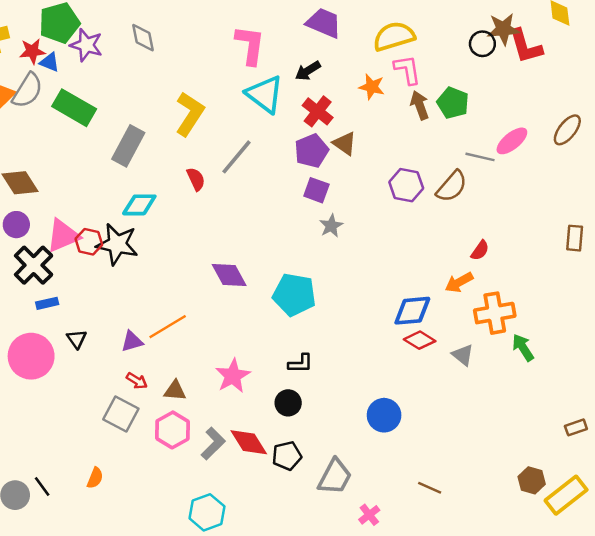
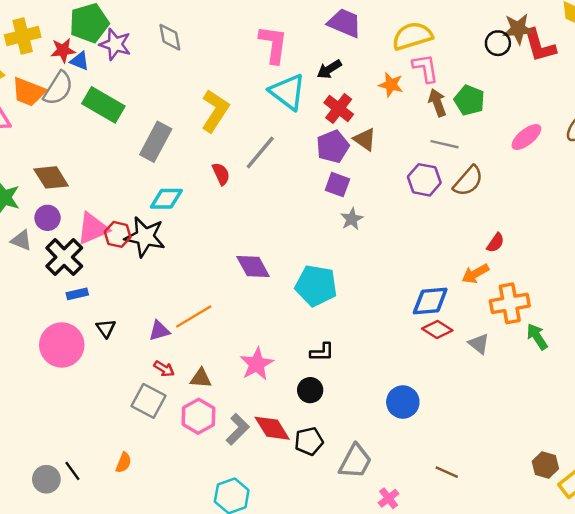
gray line: (480, 157) -> (444, 144), moved

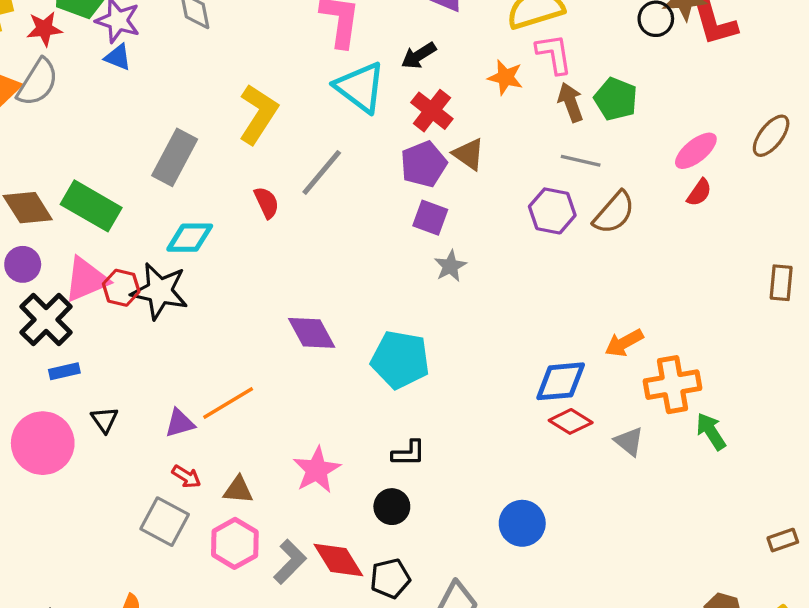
blue triangle: (80, 61) -> (118, 57), moved
green rectangle: (103, 105) -> (91, 206), moved
red semicircle: (496, 243) -> (699, 193), moved

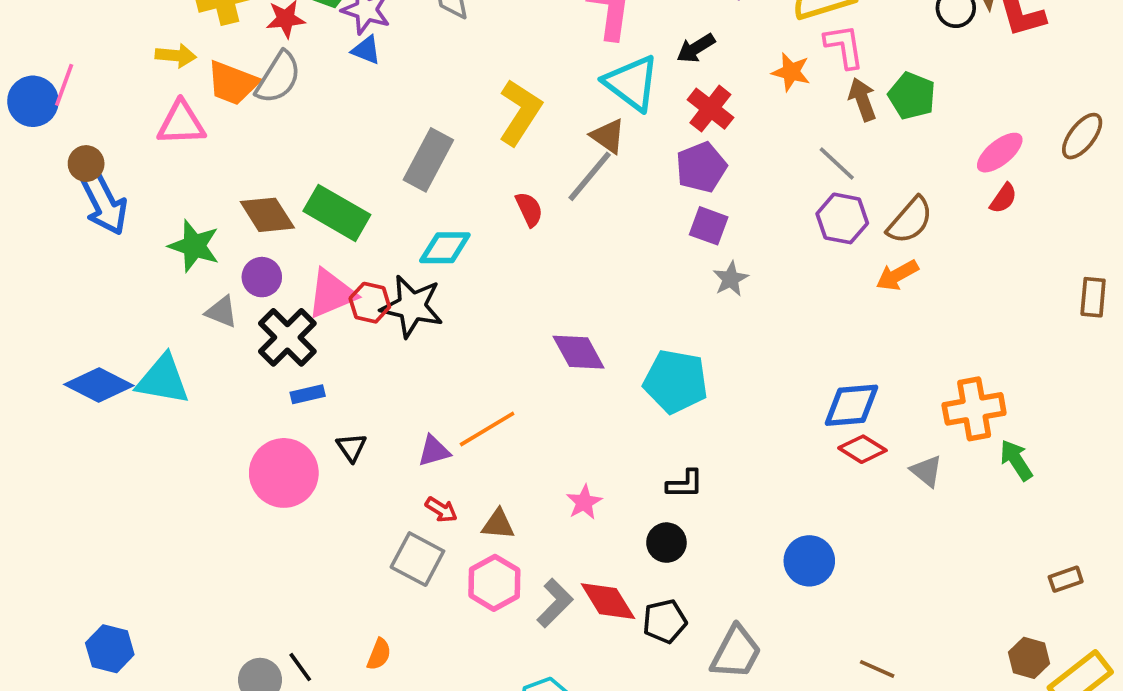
brown triangle: (469, 154) -> (608, 136), moved
gray line: (581, 161) -> (837, 164), moved, turned 30
orange arrow: (624, 343) -> (897, 275), moved
pink star: (317, 470) -> (584, 502), size x0.7
brown rectangle: (783, 540) -> (1066, 579), moved

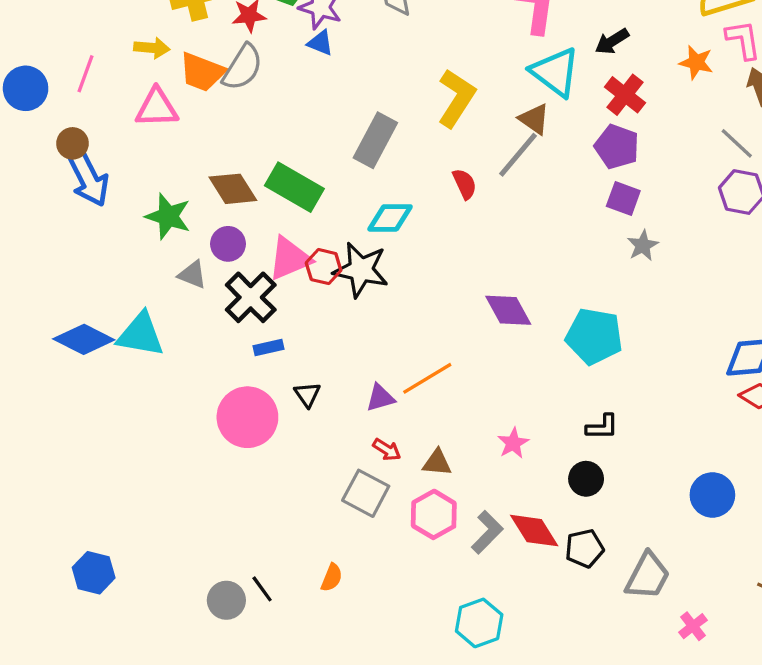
pink line: (64, 85) -> (85, 74), moved
purple pentagon: (701, 167) -> (617, 147), turned -30

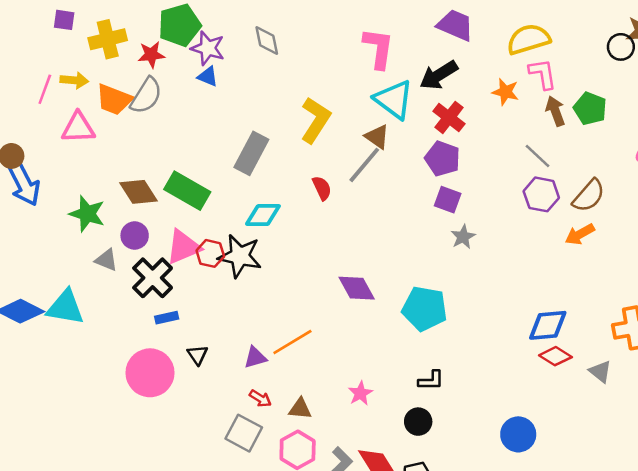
black arrow: (612, 41) -> (439, 75), size x1.4
pink line: (85, 74) -> (45, 89), moved

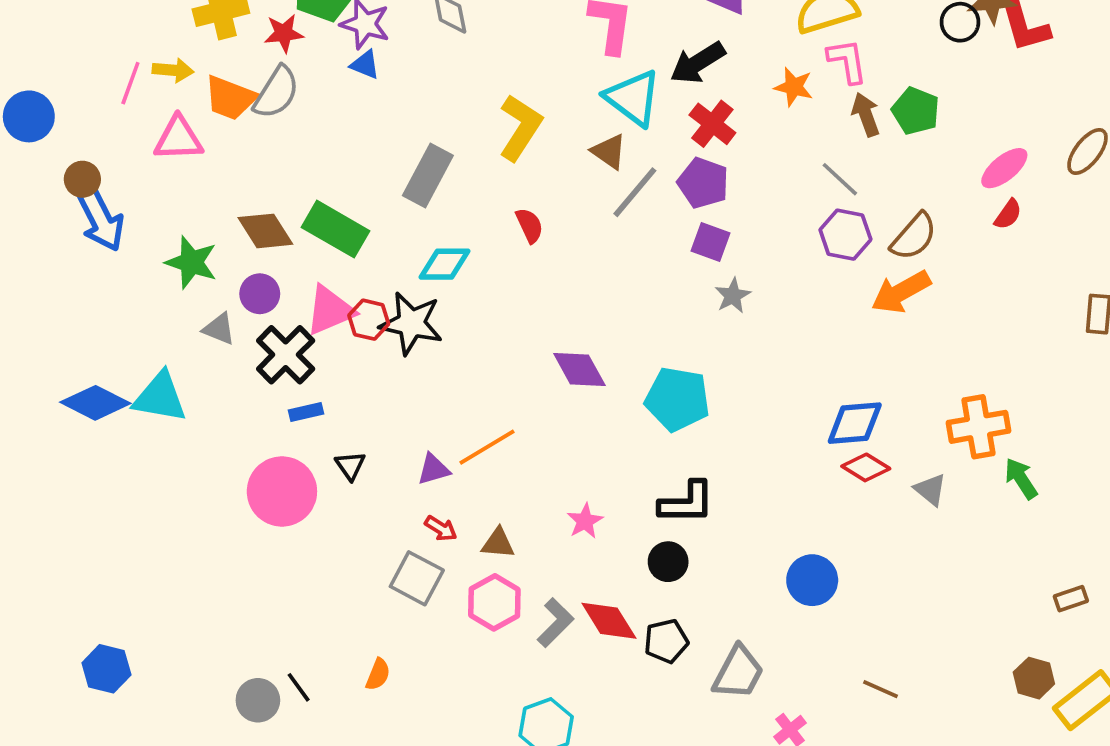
gray line: (364, 165) -> (635, 192), moved
orange arrow: (580, 234) -> (901, 292), size x1.4
black L-shape: (431, 381) -> (687, 503), size x1.5

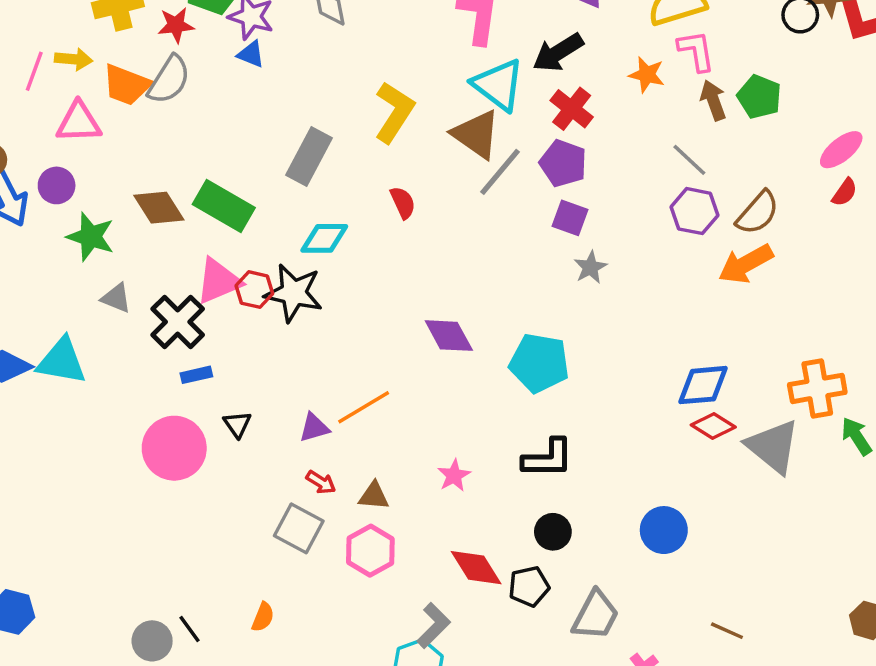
brown triangle: (609, 152) -> (476, 134), size x1.5
purple circle: (260, 294) -> (57, 185), moved
gray triangle: (930, 490) -> (773, 446), size x1.8
black circle: (668, 562) -> (553, 532), moved
gray L-shape: (555, 623) -> (433, 626), moved

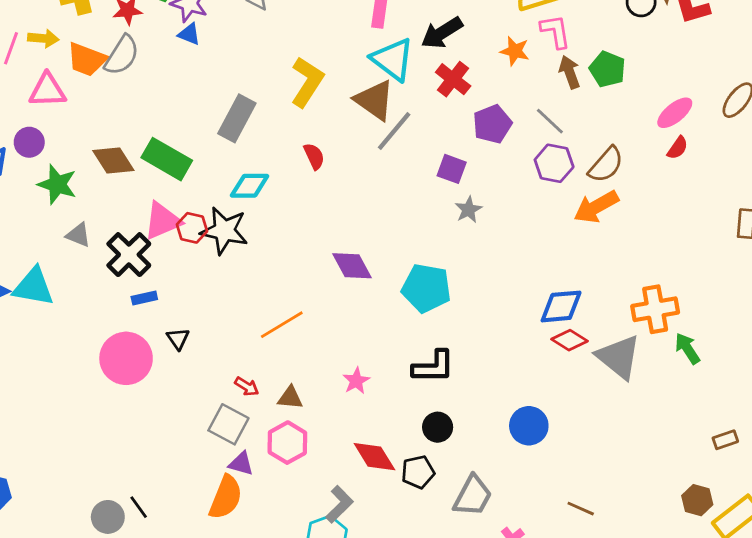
purple pentagon: (563, 163) -> (492, 124), moved, turned 30
purple triangle: (314, 428) -> (241, 464), moved, turned 32
orange semicircle: (263, 617) -> (226, 497), moved, size x1.8

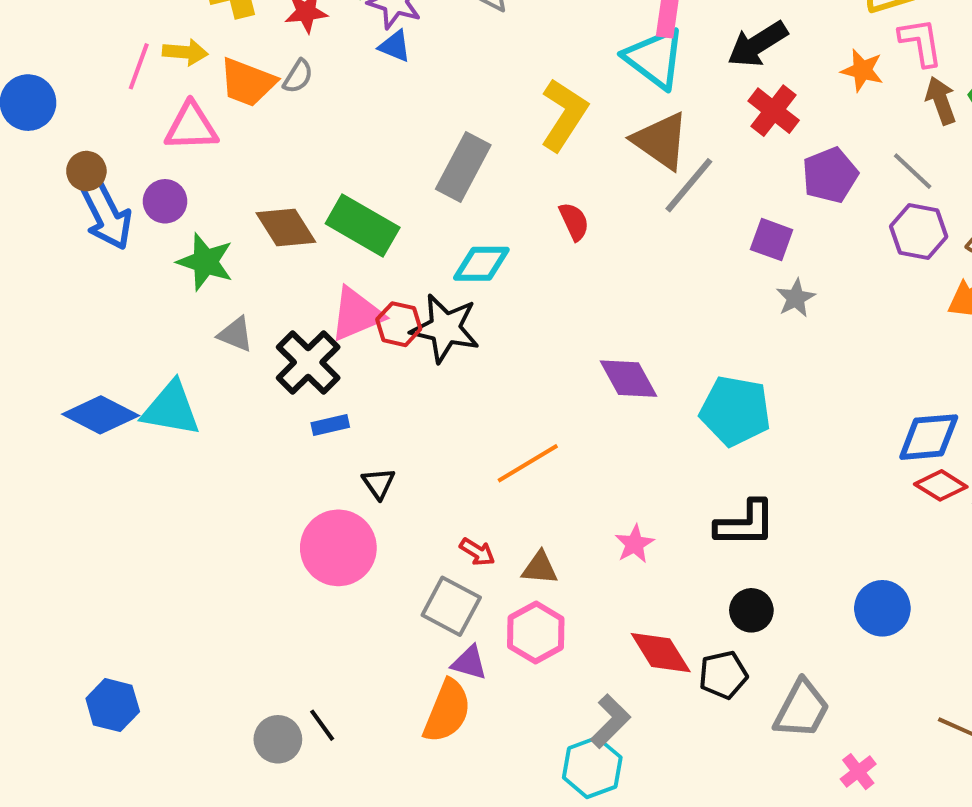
gray semicircle: (122, 55) -> (298, 76), size x0.6
cyan triangle: (393, 59) -> (655, 58), moved
pink circle: (126, 358) -> (338, 548), moved

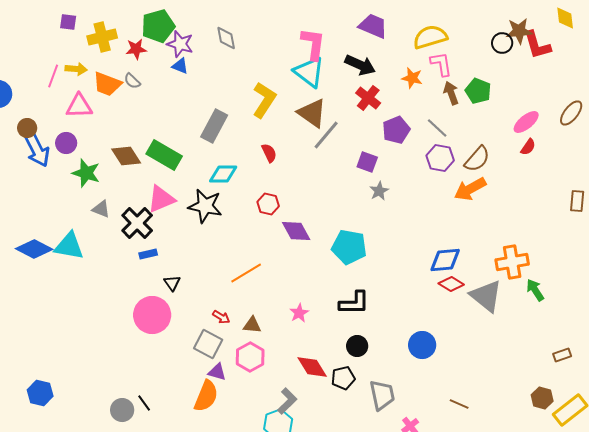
black arrow: (757, 44) -> (360, 65), turned -124
gray semicircle: (298, 76) -> (132, 81), turned 102
red hexagon: (399, 324) -> (268, 204), moved
gray trapezoid: (802, 709) -> (382, 395), turned -40

